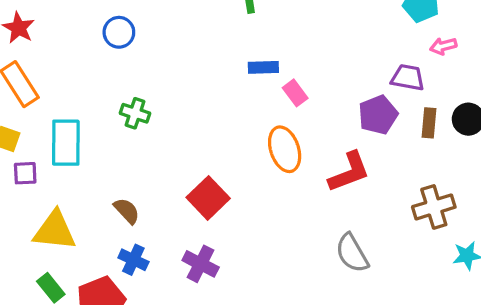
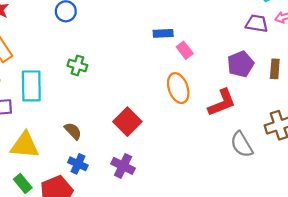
purple trapezoid: (408, 78) -> (257, 23), moved
gray semicircle: (352, 253) -> (242, 144), moved

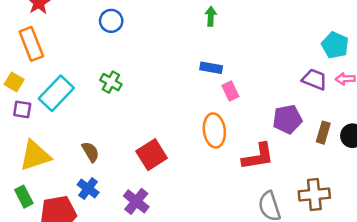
cyan rectangle: (31, 86) -> (56, 93), turned 32
yellow triangle: (25, 145) -> (35, 156), turned -36

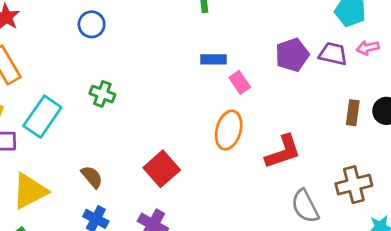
purple pentagon: (287, 119) -> (292, 55), moved
orange ellipse: (214, 130) -> (229, 130), turned 32

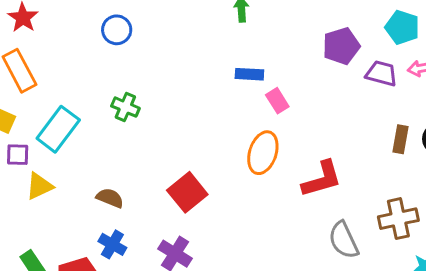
purple pentagon: (292, 55) -> (341, 46), moved
brown semicircle: (92, 177) -> (110, 198), turned -30
yellow triangle: (30, 191) -> (39, 186), moved, size x0.7

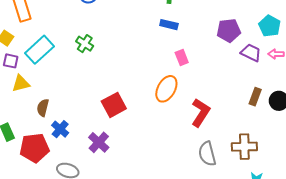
blue rectangle: (249, 74) -> (169, 25), moved
red L-shape: (322, 179) -> (201, 113), turned -52
brown semicircle: (110, 198) -> (43, 108), moved, turned -108

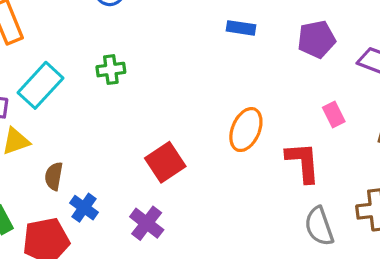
purple pentagon: (229, 31) -> (317, 39), moved
green cross: (85, 44) -> (111, 70), turned -36
pink rectangle: (182, 58) -> (334, 115), moved
red L-shape: (201, 113) -> (303, 162), turned -32

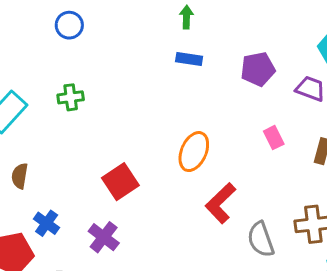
red L-shape: (303, 162) -> (220, 203), moved, turned -129
brown semicircle: (54, 176) -> (20, 176), moved

